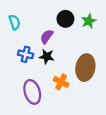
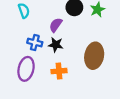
orange cross: (61, 82) -> (59, 71), moved, turned -32
purple ellipse: (32, 92) -> (26, 69), moved, turned 30

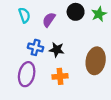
purple semicircle: (56, 25) -> (49, 20), moved

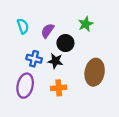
black circle: (76, 12) -> (65, 43), moved
green star: (99, 14) -> (86, 24), moved

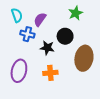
black circle: (65, 43) -> (65, 36), moved
blue cross: (34, 59) -> (27, 34), moved

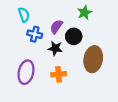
purple semicircle: (40, 19) -> (56, 27), moved

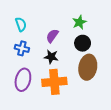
blue cross: (35, 34) -> (22, 48), moved
black circle: (74, 36) -> (83, 43), moved
orange cross: (59, 74) -> (54, 82), size x1.6

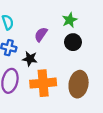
black star: (51, 57) -> (30, 59), moved
brown ellipse: (88, 67) -> (79, 84), moved

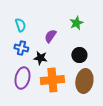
black circle: (73, 42) -> (79, 55), moved

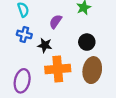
purple ellipse: (22, 78) -> (22, 81), moved

